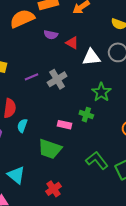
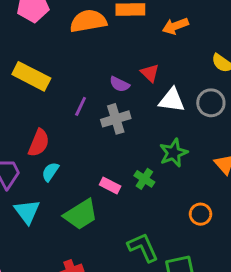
purple semicircle: (51, 35) -> (119, 84), moved
purple line: (31, 77) -> (81, 106), turned -56
green trapezoid: (50, 149) -> (81, 214), turned -65
cyan triangle: (16, 175) -> (27, 212), moved

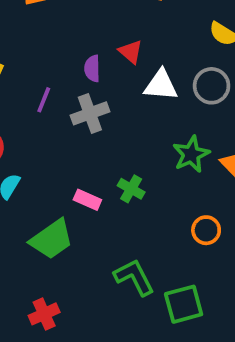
purple semicircle: (119, 84) -> (92, 69), turned 66
green star: (173, 153) -> (191, 154), moved

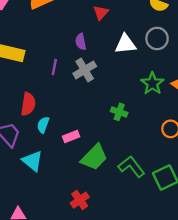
red triangle: (131, 52) -> (101, 13), moved, turned 42
pink rectangle: (87, 200) -> (71, 137), moved, turned -35
green trapezoid: (52, 239) -> (94, 157), moved

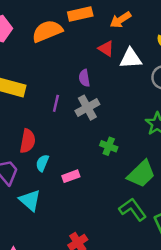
red triangle: (101, 13) -> (106, 49), turned -42
white triangle: (125, 44) -> (131, 58), moved
green cross: (119, 112) -> (109, 146), moved
green trapezoid: (94, 157) -> (141, 174), moved

